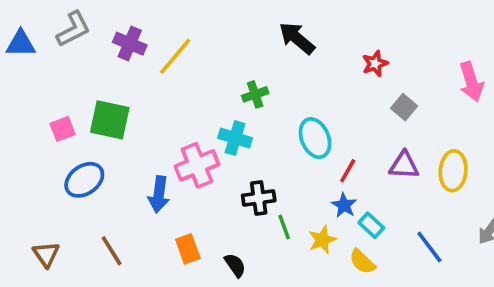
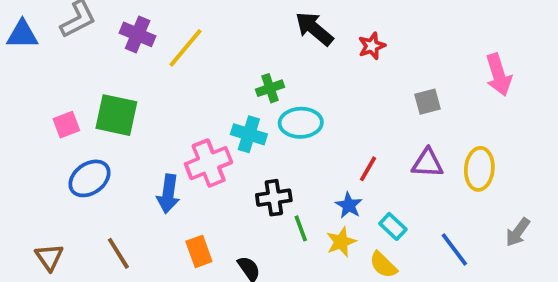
red star: (375, 64) -> (372, 46), moved
gray square: (404, 107) -> (427, 102), turned 35
cyan ellipse: (315, 138) -> (301, 123), moved, turned -69
blue star: (344, 205) -> (349, 205), moved

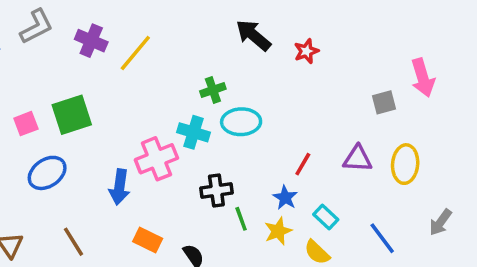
gray square: (427, 102) -> (384, 102), moved
green square: (116, 115) -> (72, 115), turned -30
orange rectangle: (199, 251) -> (148, 240), turned -44

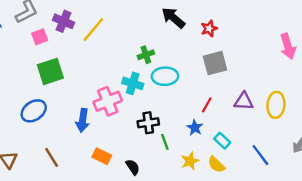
gray square: (384, 102) -> (215, 63), moved, size x1.5
pink square: (26, 124) -> (40, 37), moved
yellow star: (278, 231) -> (190, 161), moved

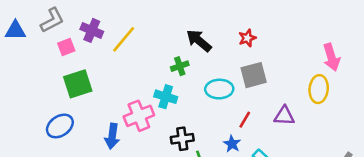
black arrow: (173, 18) -> (199, 41), moved
cyan ellipse: (165, 76) -> (219, 89), moved
yellow ellipse: (276, 105) -> (319, 89), moved

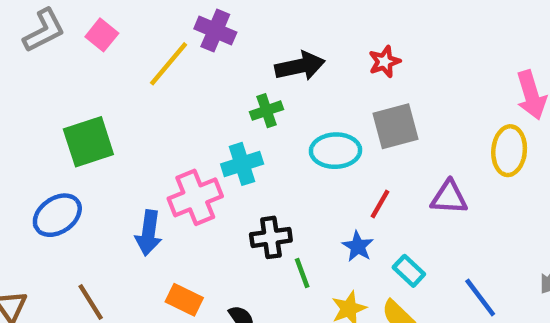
purple cross: (92, 30) -> (215, 30), moved
black arrow: (199, 41) -> (300, 66), turned 128
pink square: (66, 47) -> (102, 35), moved, turned -30
cyan cross: (166, 97) -> (242, 164), turned -35

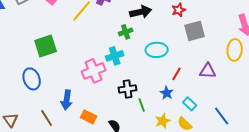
gray square: (396, 126) -> (195, 31), moved
blue ellipse: (57, 215) -> (32, 79), turned -75
blue arrow: (149, 233) -> (67, 100), moved

